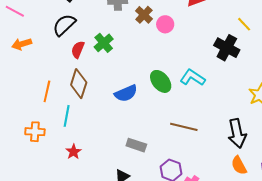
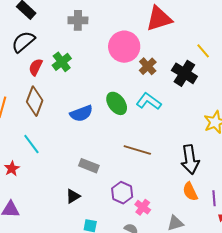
brown cross: (144, 15) -> (148, 66), moved
pink circle: (165, 24) -> (124, 47), size x1.8
cyan line: (67, 116) -> (31, 144), moved, turned -50
red star: (73, 152) -> (12, 169), moved

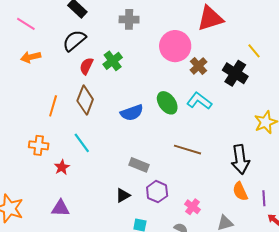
purple hexagon: (122, 193) -> (157, 192), moved

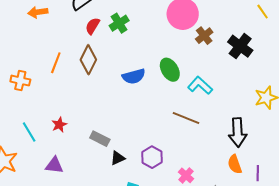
yellow line: (254, 51) -> (263, 12), moved
cyan L-shape: (199, 101) -> (200, 85), moved
cyan line: (82, 143) -> (29, 132), moved
orange cross: (39, 145) -> (20, 81), moved
gray rectangle: (139, 165) -> (100, 139), moved

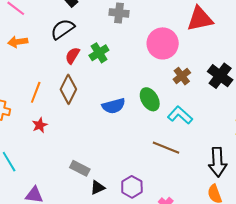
brown cross: (204, 36) -> (182, 76), moved
red star: (59, 125) -> (40, 125), moved

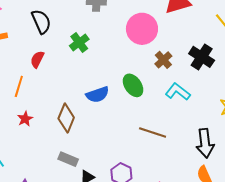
black semicircle: (63, 29) -> (41, 22), turned 105
red semicircle: (72, 56) -> (37, 59), moved
brown diamond: (68, 89) -> (66, 118), moved
cyan L-shape: (180, 115) -> (178, 92), moved

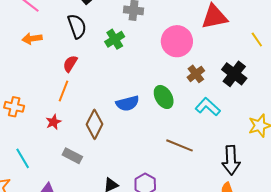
green cross: (79, 43) -> (115, 39), moved
orange line: (19, 86) -> (64, 91), moved
gray rectangle: (68, 159) -> (72, 156), moved

